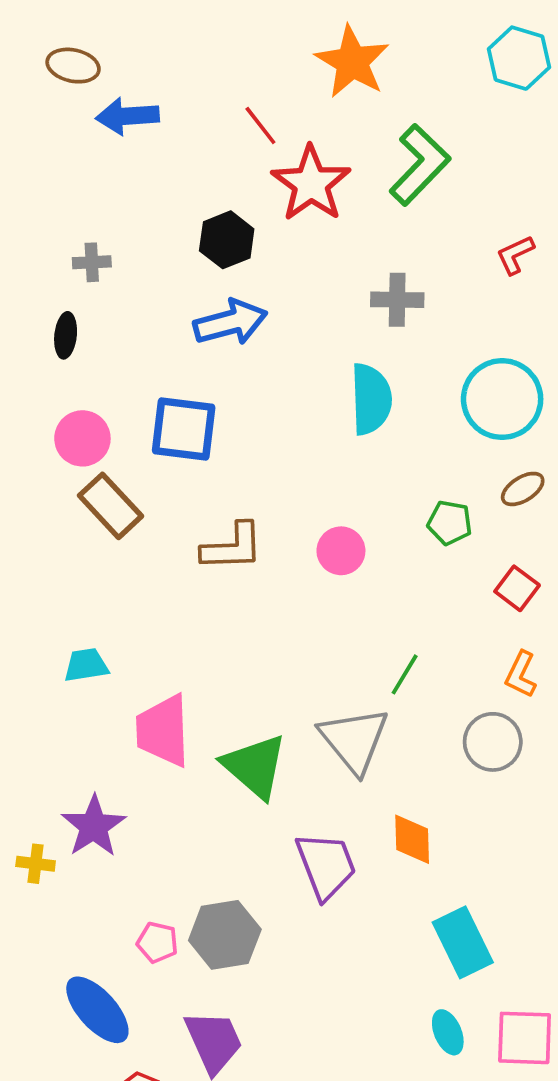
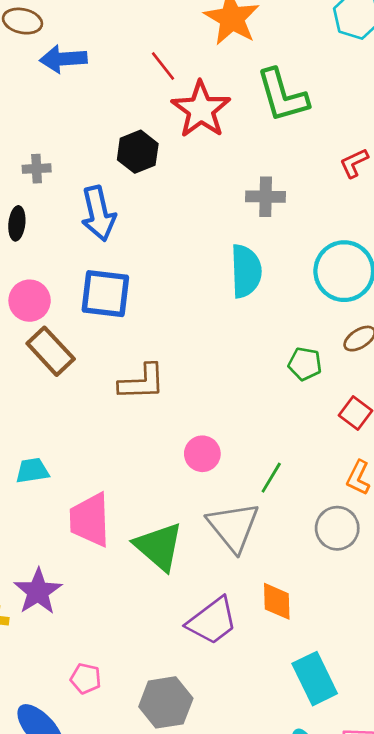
green L-shape: (420, 165) -> (282, 96), turned 120
blue arrow: (230, 322) -> (98, 214), moved, turned 92
pink circle: (341, 551) -> (202, 454), moved
purple trapezoid: (326, 866) -> (212, 621), turned 74
gray hexagon: (225, 935) -> (166, 702), moved

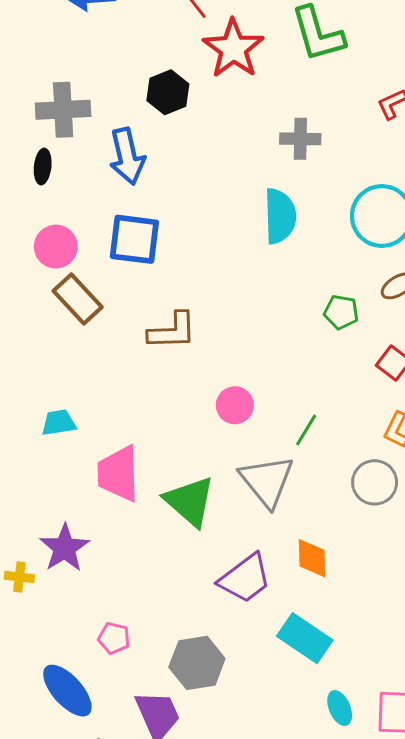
gray cross: (37, 169) -> (63, 110), size x1.8
cyan rectangle: (315, 679) -> (305, 638), moved, turned -30

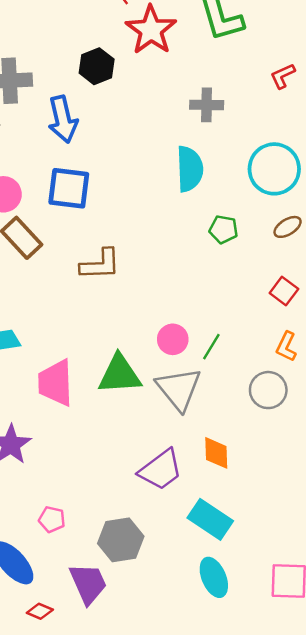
green pentagon: (341, 312) -> (223, 229), moved
pink circle: (235, 405) -> (173, 339), moved
green triangle: (190, 501) -> (120, 374), moved, turned -45
cyan ellipse: (340, 708) -> (214, 577), moved, size x1.4

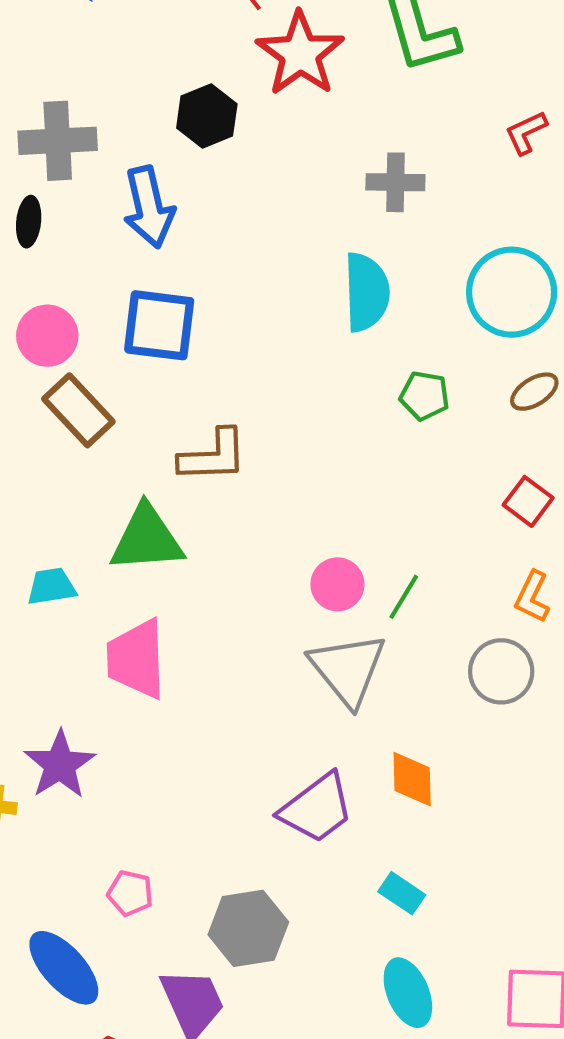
green triangle: (120, 374) -> (147, 539), moved
cyan rectangle: (210, 519) -> (402, 893), size x0.6

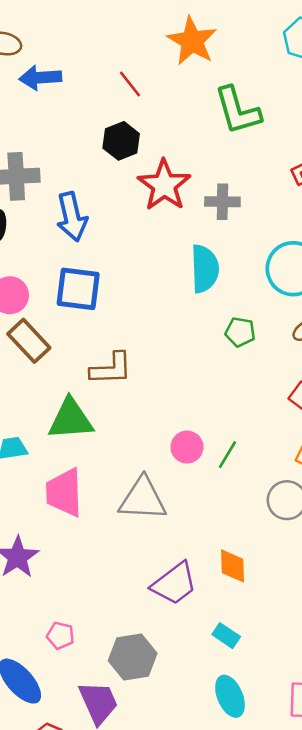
red star: (300, 54) -> (164, 185), moved
black hexagon: (207, 116) -> (121, 141), moved
gray triangle: (348, 669) -> (143, 499), moved, turned -48

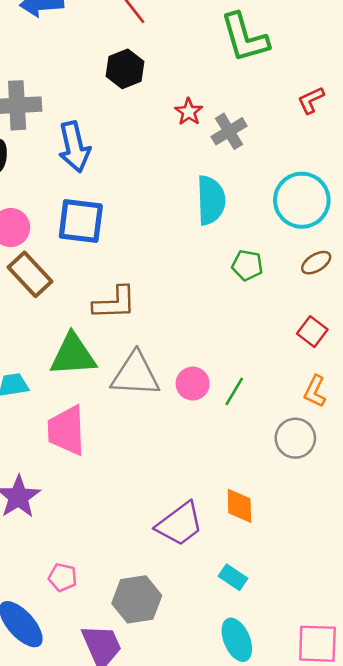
red star: (164, 185) -> (189, 112), moved, size x0.5
gray cross: (222, 202) -> (229, 131), turned -32
gray triangle: (143, 499) -> (135, 374), moved

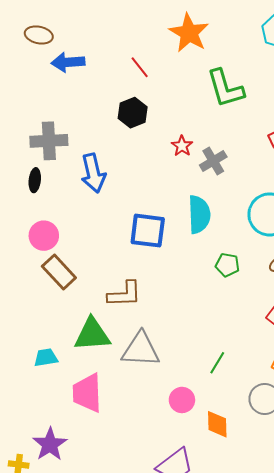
blue square: (81, 221) -> (148, 231), moved
pink circle: (193, 384) -> (182, 400), moved
orange diamond: (239, 506) -> (217, 424), moved

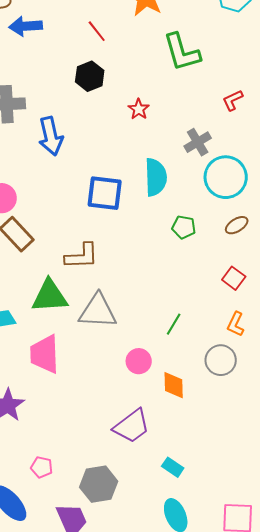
gray cross: (213, 161) -> (198, 142), moved

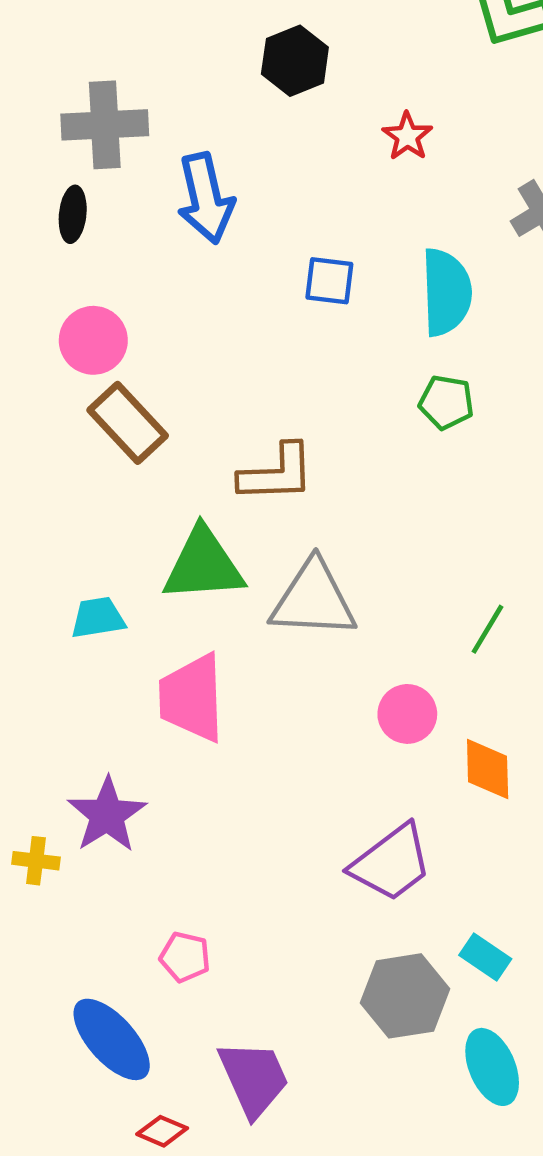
blue square: (105, 193) -> (329, 281), moved, size x0.6
green pentagon: (184, 227) -> (446, 402), moved
gray hexagon: (99, 484) -> (405, 996), moved

